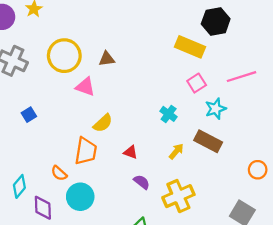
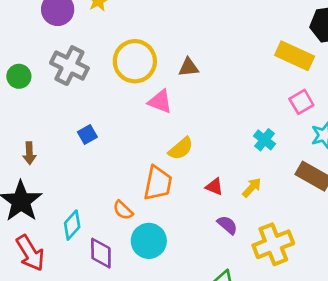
yellow arrow: (176, 151) -> (252, 188), moved

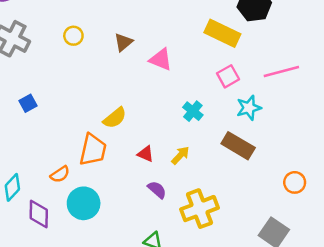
yellow circle: (135, 61) -> (73, 36), size x0.5
brown triangle: (189, 67) -> (123, 42), turned -36
pink triangle: (160, 102) -> (161, 59), moved
orange semicircle: (123, 210) -> (60, 174), turned -78

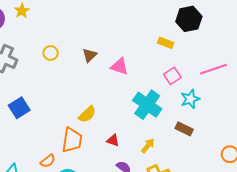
yellow rectangle: (222, 33) -> (166, 43), size x0.6
blue square: (28, 103) -> (19, 108), size x1.5
cyan cross: (193, 111) -> (147, 105), size x1.8
brown rectangle: (238, 146) -> (184, 129), size x0.7
yellow arrow: (180, 155) -> (148, 146), moved

